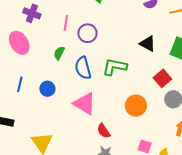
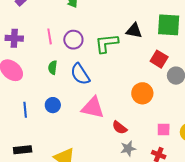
green L-shape: (115, 67) -> (107, 43), moved

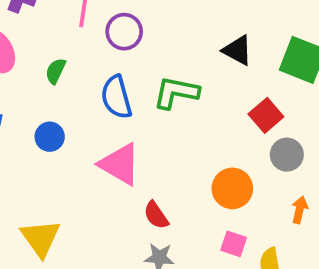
green L-shape: (107, 43) -> (176, 93), moved
green semicircle: (53, 67) -> (56, 71), moved
orange circle: (142, 93) -> (232, 188), moved

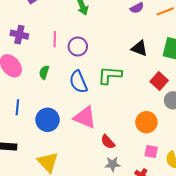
blue circle: (50, 137) -> (48, 120), moved, size x1.5

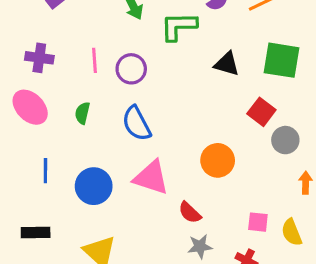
green L-shape: (110, 75) -> (179, 26), moved
orange circle: (146, 122) -> (218, 160), moved

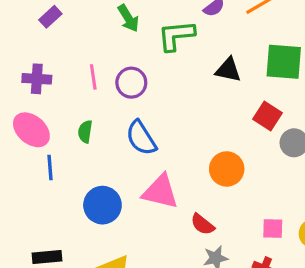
blue line: (45, 171) -> (50, 168), moved

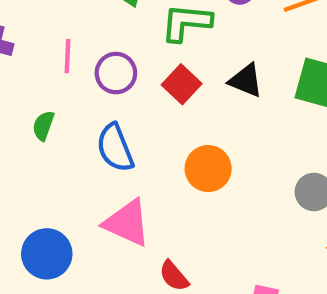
red square: (267, 116) -> (182, 84), moved
orange circle: (227, 169) -> (208, 169), moved
blue circle: (102, 205) -> (47, 254), moved

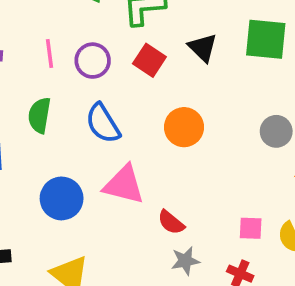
black triangle: (246, 80) -> (203, 48), turned 32
green semicircle: (43, 126) -> (39, 115), size x1.4
blue circle: (47, 254) -> (62, 198), moved

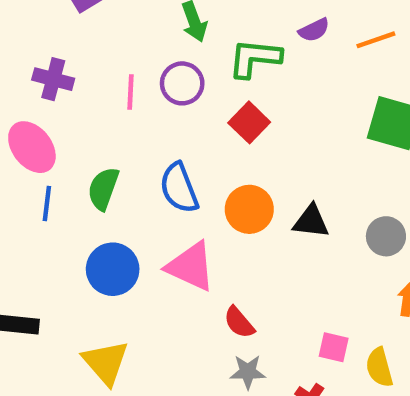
black triangle: (203, 48) -> (311, 221), moved, turned -48
purple circle: (93, 61) -> (182, 83), moved
green semicircle: (39, 115) -> (103, 189), moved
orange circle: (184, 127) -> (249, 209), moved

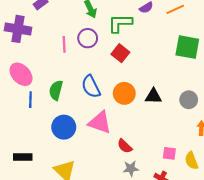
purple cross: (53, 79) -> (18, 29), moved, size x1.4

